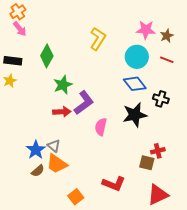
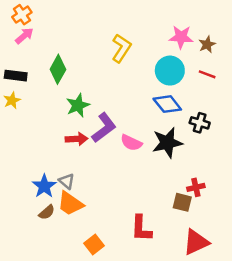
pink arrow: (20, 29) -> (24, 36), turned -91
pink semicircle: (101, 127) -> (131, 143), moved, turned -78
red L-shape: (114, 184) -> (141, 228), turned 70

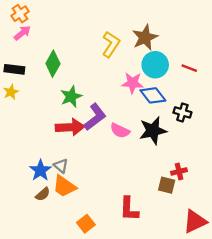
pink star: (181, 37) -> (132, 83), moved
brown star: (207, 44) -> (145, 37), moved, size x1.6
red arrow: (77, 139) -> (70, 127), size x1.4
red triangle: (196, 242) -> (195, 221), moved

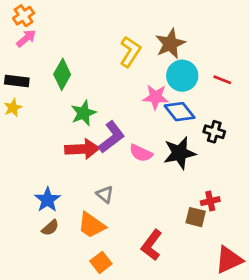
gray triangle: (61, 166) -> (105, 194), moved
orange trapezoid: (64, 186) -> (92, 225), moved
red L-shape: (129, 209) -> (152, 245), turned 35

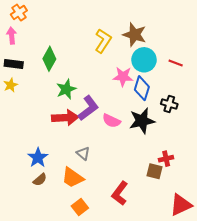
pink arrow: (26, 38) -> (12, 36), moved, turned -56
brown star: (170, 44) -> (135, 35), turned -30
blue diamond: (180, 112) -> (142, 88), turned 55

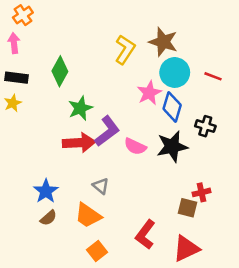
pink star: (123, 77) -> (149, 93), turned -30
red triangle: (181, 205) -> (186, 249), moved

